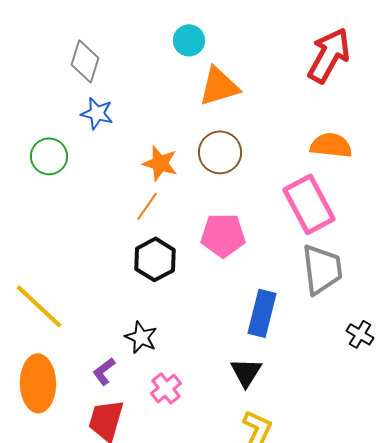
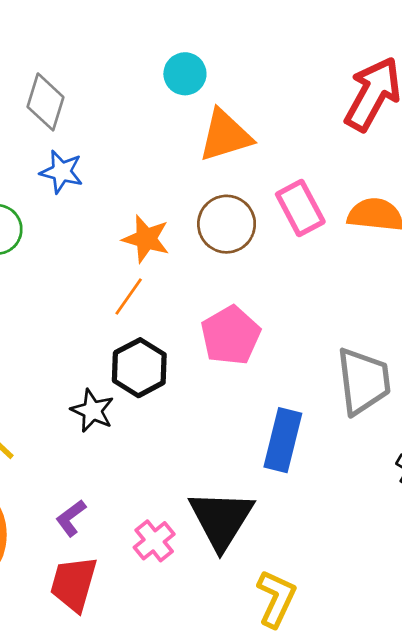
pink rectangle: (309, 204) -> (300, 208), moved, size x0.7
pink pentagon: (223, 235) -> (231, 335), turned -30
black star: (141, 337) -> (92, 411), moved
black triangle: (246, 372) -> (221, 519), moved, size x1.6

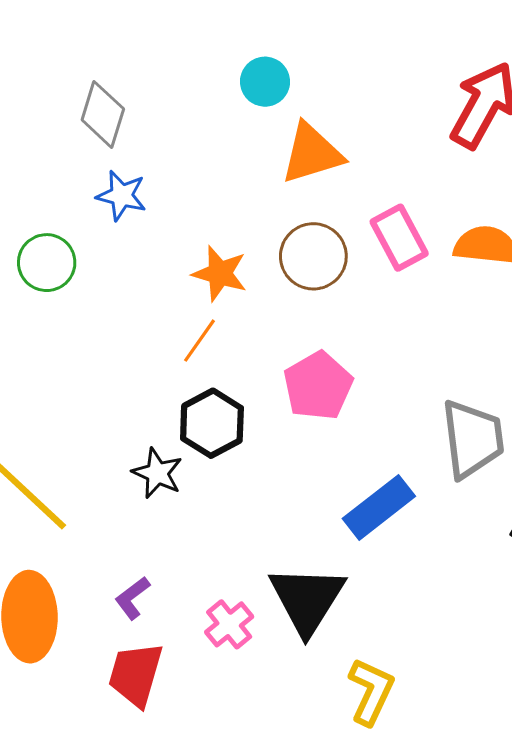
blue rectangle: (283, 440) -> (379, 507), turned 38

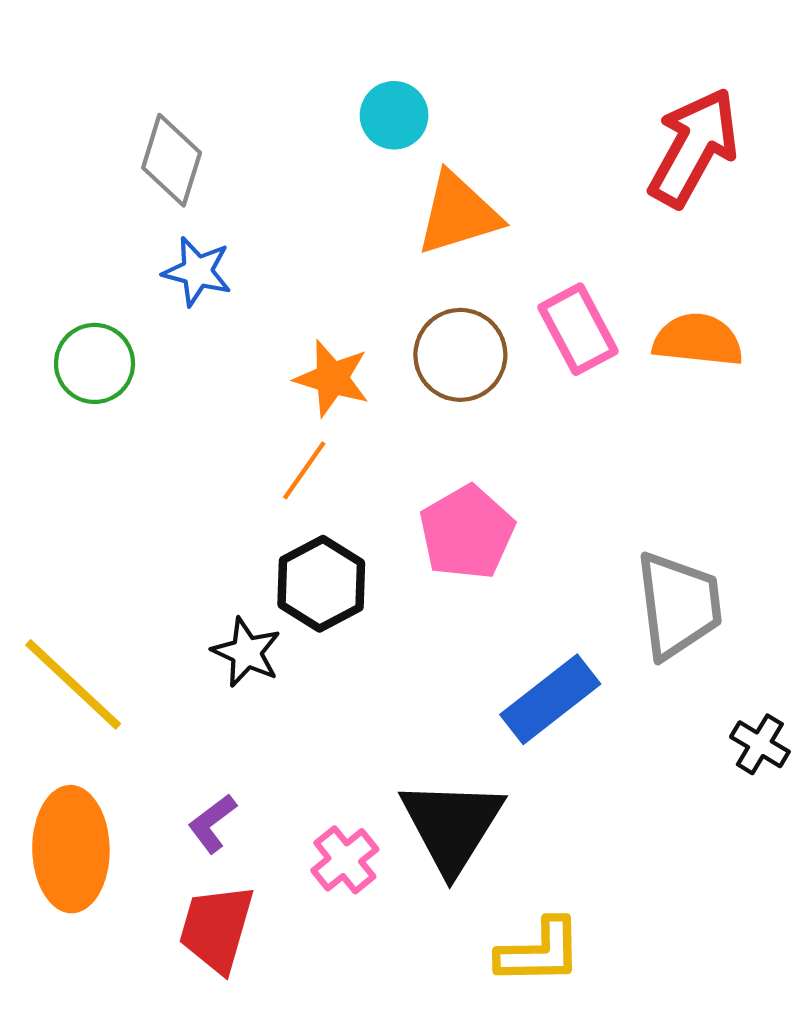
yellow L-shape: (371, 691) -> (540, 952), turned 64

